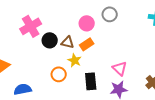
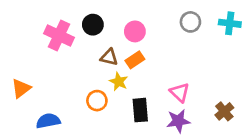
gray circle: (110, 14) -> (190, 22), moved
pink cross: (31, 26) -> (59, 36), turned -35
black circle: (50, 40) -> (93, 25), moved

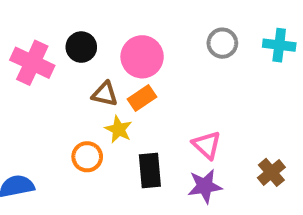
pink circle: (135, 31) -> (142, 57), size x1.4

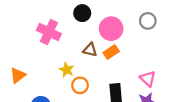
gray circle: (222, 43) -> (148, 21), moved
black circle: (81, 47) -> (82, 13), moved
yellow star: (119, 129) -> (67, 70), moved

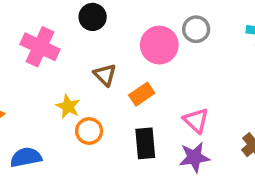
pink circle: (111, 29) -> (159, 45), moved
brown triangle: (90, 50) -> (105, 75), turned 32
orange rectangle: (111, 52) -> (142, 94), moved

